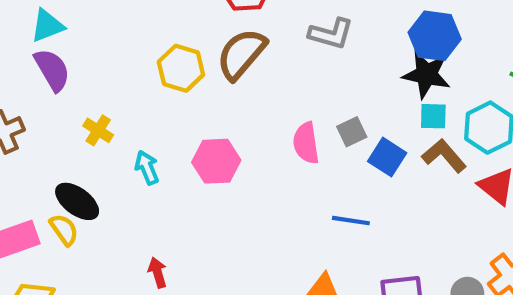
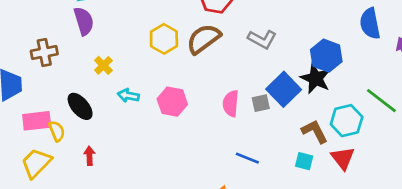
cyan square: (433, 116) -> (304, 161), moved
blue square: (387, 157) -> (284, 89), moved, size x1.4
cyan arrow: (147, 168) -> (128, 96), turned -70
yellow semicircle: (64, 230) -> (57, 131), moved
red arrow: (158, 273) -> (89, 156), moved

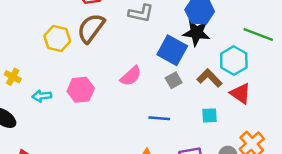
pink semicircle: (231, 103) -> (131, 76), turned -120
gray square: (261, 103) -> (174, 80), moved
cyan square: (304, 161) -> (209, 115), moved

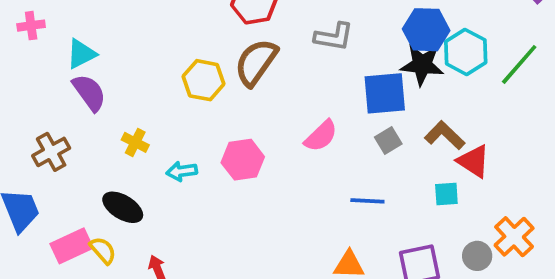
green line: (258, 34) -> (519, 64), turned -68
blue square: (172, 50) -> (385, 93), turned -32
cyan hexagon: (234, 60) -> (466, 52), moved
red triangle: (240, 93) -> (474, 161), moved

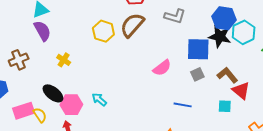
pink hexagon: (243, 160) -> (71, 105), moved
cyan arrow: (182, 171) -> (99, 99), moved, turned 42

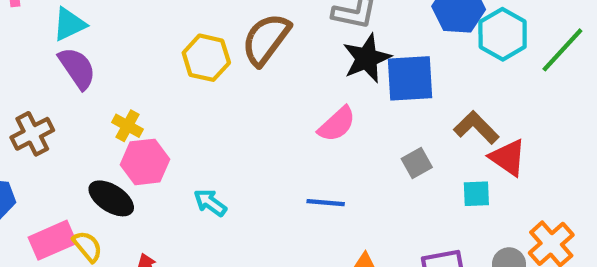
black star: (220, 36) -> (367, 58), moved, turned -30
gray square: (197, 74) -> (417, 163), moved
pink hexagon: (71, 105) -> (145, 162), moved
blue line: (183, 105) -> (326, 203), moved

